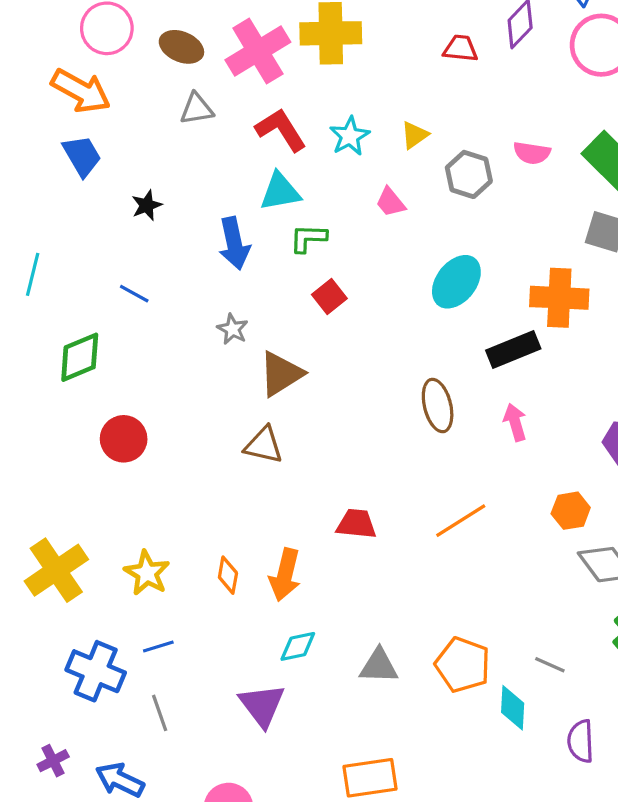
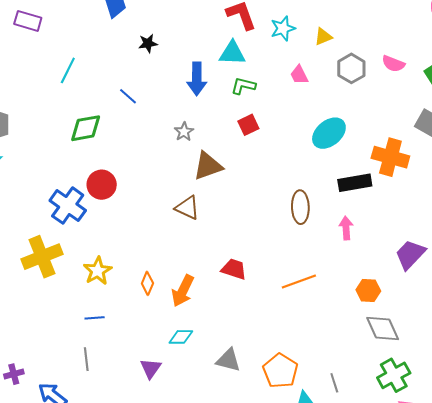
gray line: (550, 665) -> (334, 383), turned 36
blue cross: (96, 671) -> (68, 206), moved
purple triangle: (262, 705) -> (151, 368), size x0.7

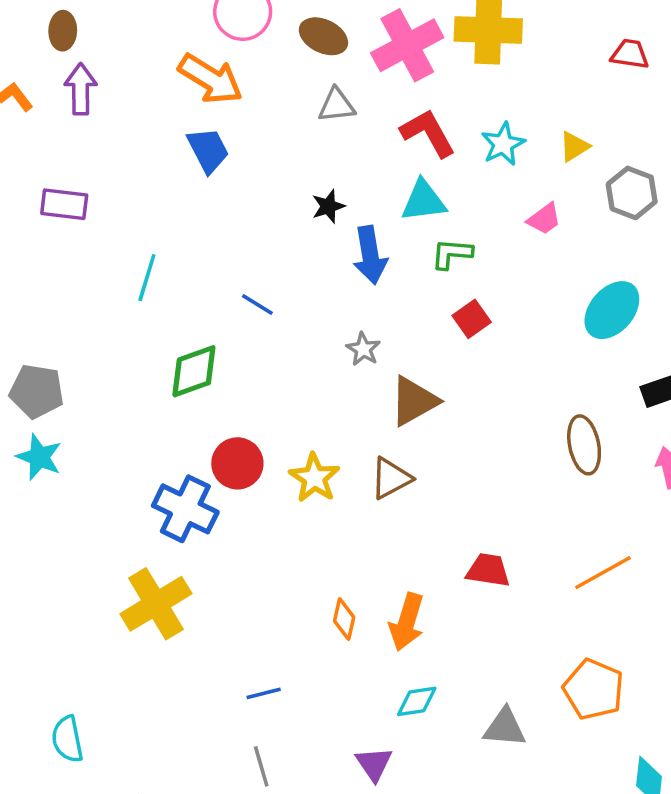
black star: (148, 43) -> (328, 206), moved
pink trapezoid: (299, 75) -> (544, 219), turned -90
brown triangle: (187, 208) -> (391, 478), turned -44
yellow star: (98, 271) -> (314, 478), moved
orange pentagon: (280, 371) -> (593, 689), moved

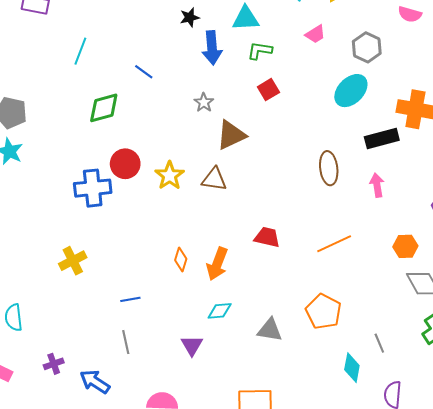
gray hexagon: (632, 193) -> (367, 47), moved
brown triangle: (391, 478) -> (214, 179), turned 32
blue cross: (185, 509) -> (93, 188), turned -36
yellow cross: (156, 604) -> (73, 261), moved, size x0.7

